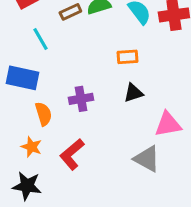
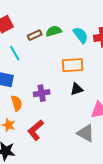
orange rectangle: (127, 57) -> (73, 65), size x1.5

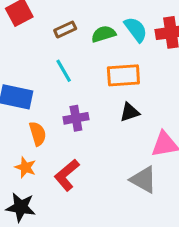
green semicircle: (54, 31) -> (104, 34), moved
cyan line: (15, 53) -> (64, 71), moved

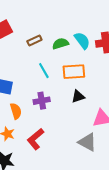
cyan line: (64, 71) -> (44, 71), moved

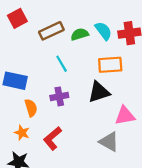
brown rectangle: (34, 40) -> (51, 31), size x1.5
orange rectangle: (74, 72) -> (110, 65), moved
black triangle: (78, 97) -> (99, 92), size x1.5

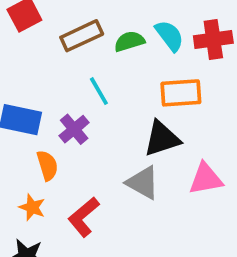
purple cross: (59, 96) -> (74, 129), moved, turned -30
gray triangle: (109, 142) -> (143, 183), moved

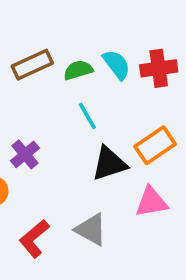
cyan line: (99, 91) -> (87, 116), moved
orange rectangle: (181, 93) -> (155, 145), moved, turned -30
gray triangle: (143, 183) -> (91, 230), moved

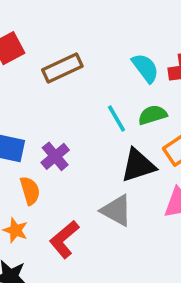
green semicircle: (78, 70) -> (153, 115), moved
gray triangle: (91, 230) -> (116, 210), moved

